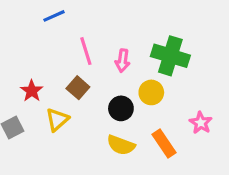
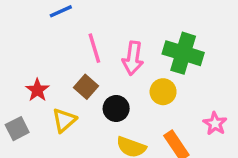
pink arrow: (123, 61) -> (133, 58), size x1.4
black circle: (121, 108) -> (116, 108), moved

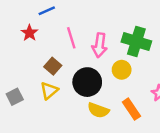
brown square: (86, 87) -> (53, 66), moved
red star: (37, 90) -> (29, 33), moved
black circle: (116, 108) -> (87, 82), size x1.5

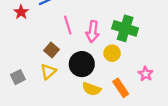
red star: (29, 33) -> (21, 12), moved

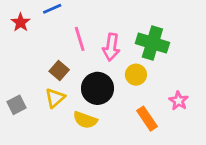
yellow semicircle: (92, 89) -> (85, 120), moved

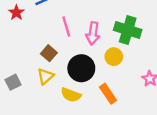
orange rectangle: (147, 119) -> (108, 94), moved

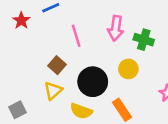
green cross: (128, 30) -> (144, 40), size x0.7
pink arrow: (93, 33) -> (116, 28), moved
gray square: (13, 82) -> (17, 110), moved

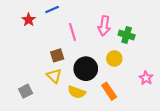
brown square: (57, 65) -> (57, 55), turned 32
yellow triangle: (53, 91) -> (54, 76), turned -35

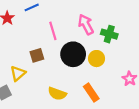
pink arrow: (104, 26) -> (86, 24), turned 144
black circle: (86, 69) -> (73, 54), moved
yellow triangle: (54, 76) -> (18, 73), moved, turned 35

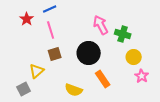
pink line: (53, 31) -> (51, 30), moved
yellow circle: (96, 59) -> (134, 57), moved
orange rectangle: (91, 93) -> (103, 79), moved

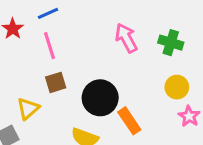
green cross: (123, 34) -> (171, 43), moved
black circle: (89, 53) -> (100, 98), moved

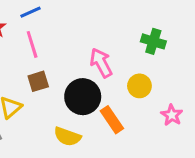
pink arrow: (126, 38) -> (101, 63), moved
yellow circle: (177, 87) -> (139, 86), moved

